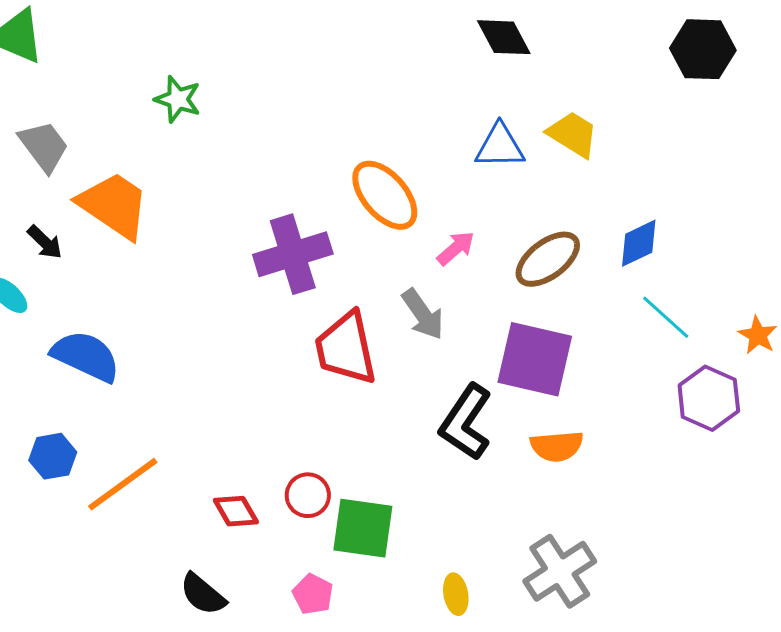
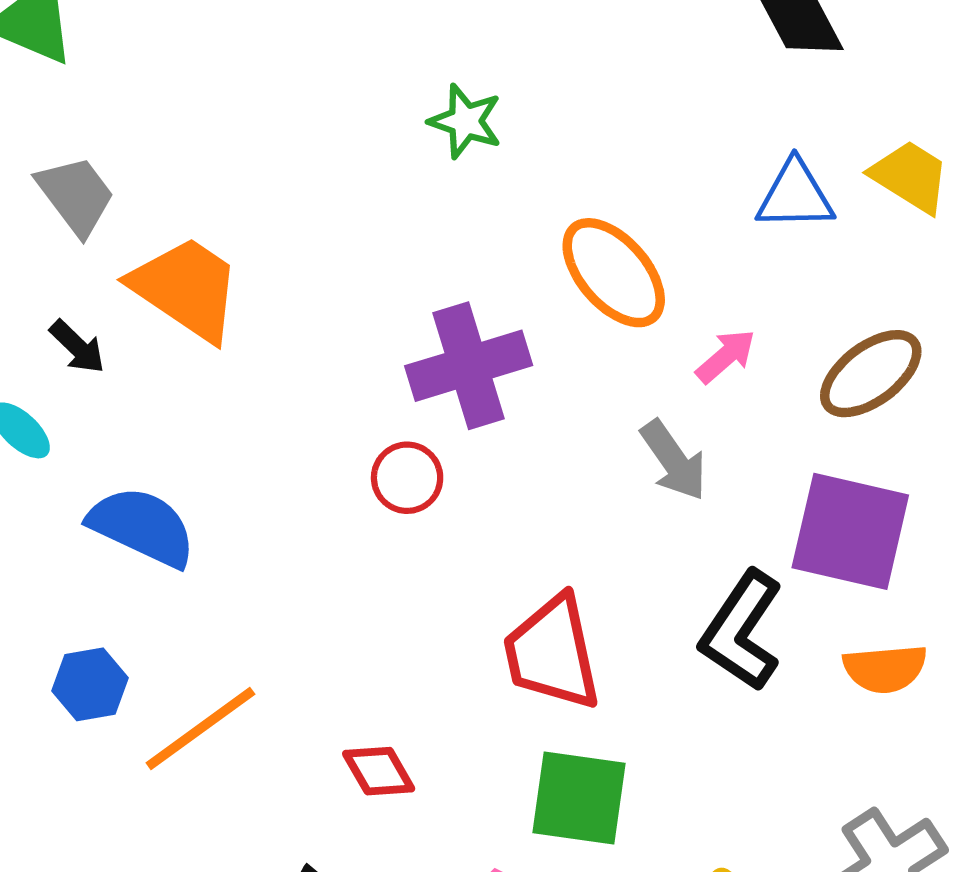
green star: (178, 99) -> (465, 121), moved
red trapezoid: (346, 348) -> (552, 653), moved
red circle: (308, 495) -> (407, 478), moved

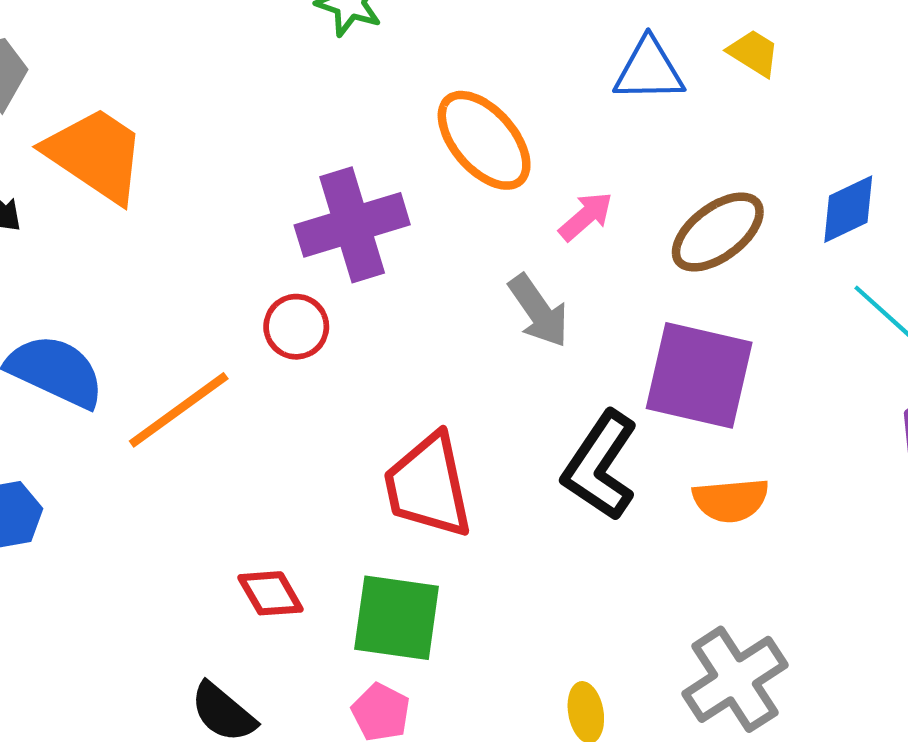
yellow trapezoid: (910, 176) -> (754, 53), size x0.7
orange line: (200, 729) -> (179, 410), moved
green square: (579, 798) -> (397, 618), moved

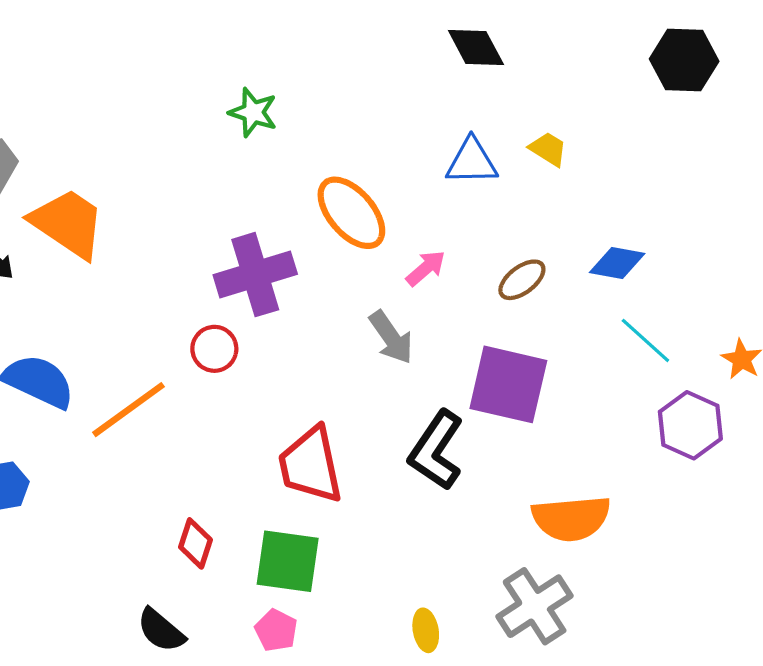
blue diamond: (848, 209) -> (617, 263), turned 36
brown ellipse: (718, 232) -> (522, 280), size x0.7
orange semicircle: (731, 500) -> (571, 518), moved, size x1.4
red diamond: (270, 593) -> (196, 543), turned 48

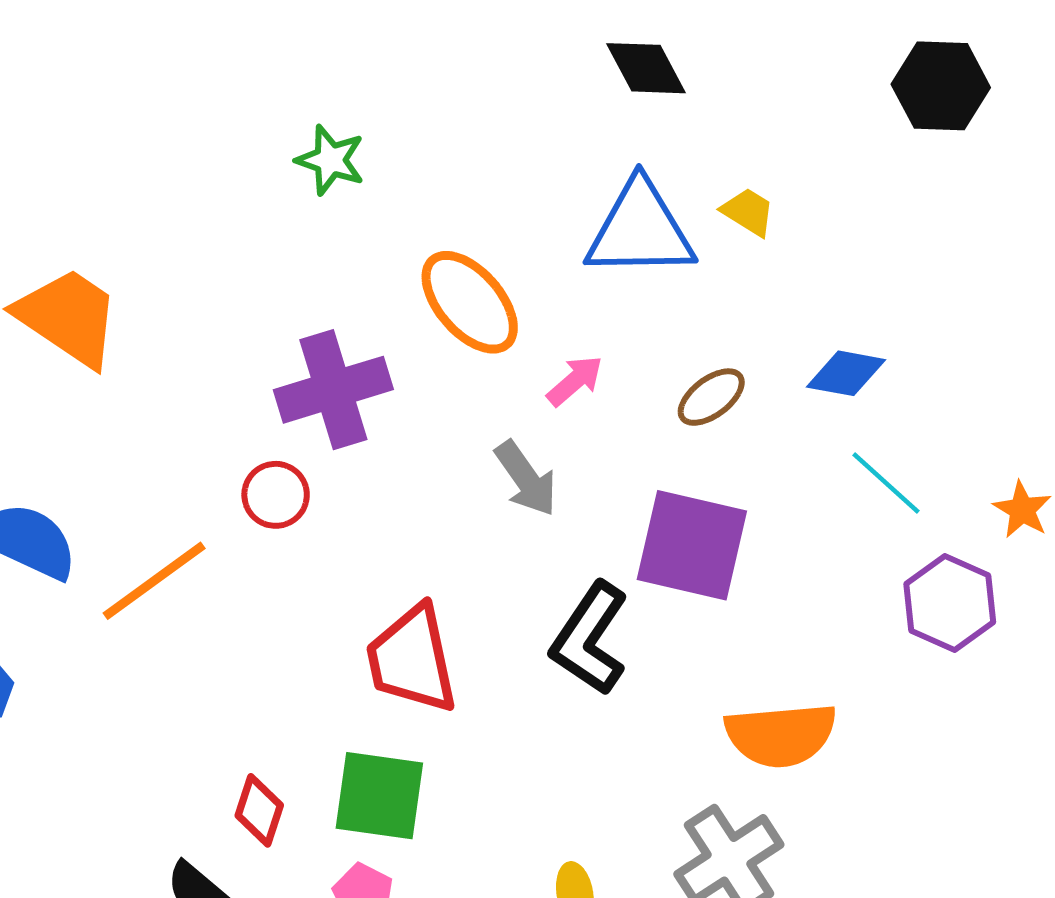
blue triangle: (472, 162) -> (640, 230), size x1.5
red diamond: (196, 543) -> (259, 810), moved

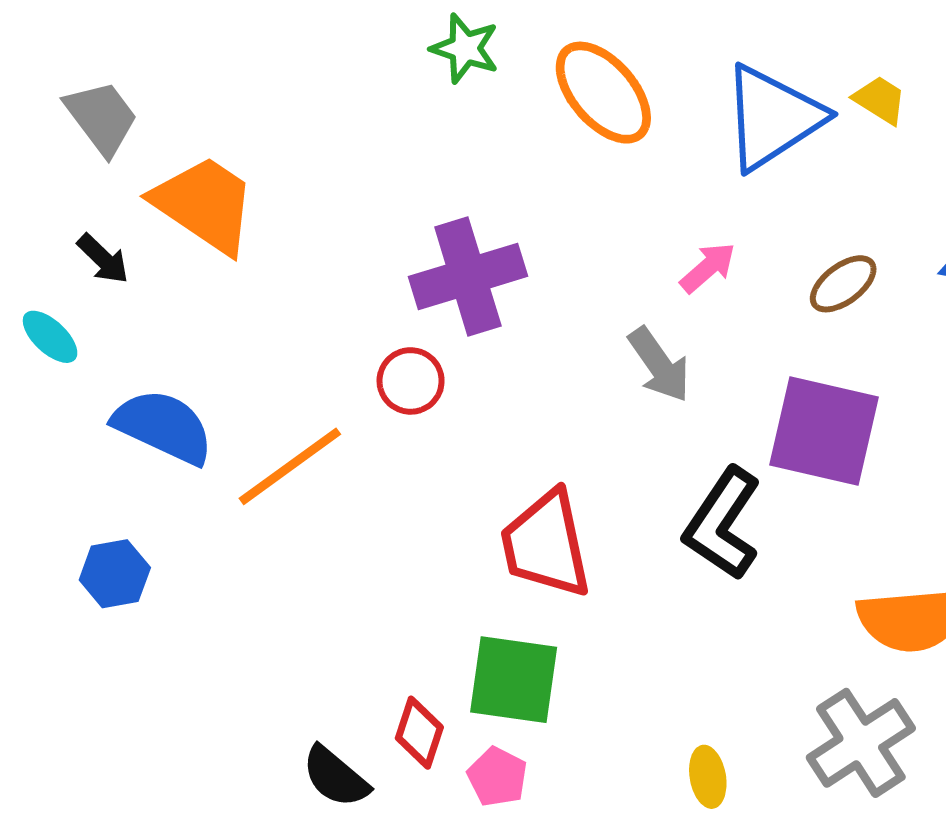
blue triangle: (640, 230) -> (773, 118), turned -32
orange ellipse: (470, 302) -> (603, 93), moved
red diamond: (259, 810) -> (419, 733), moved

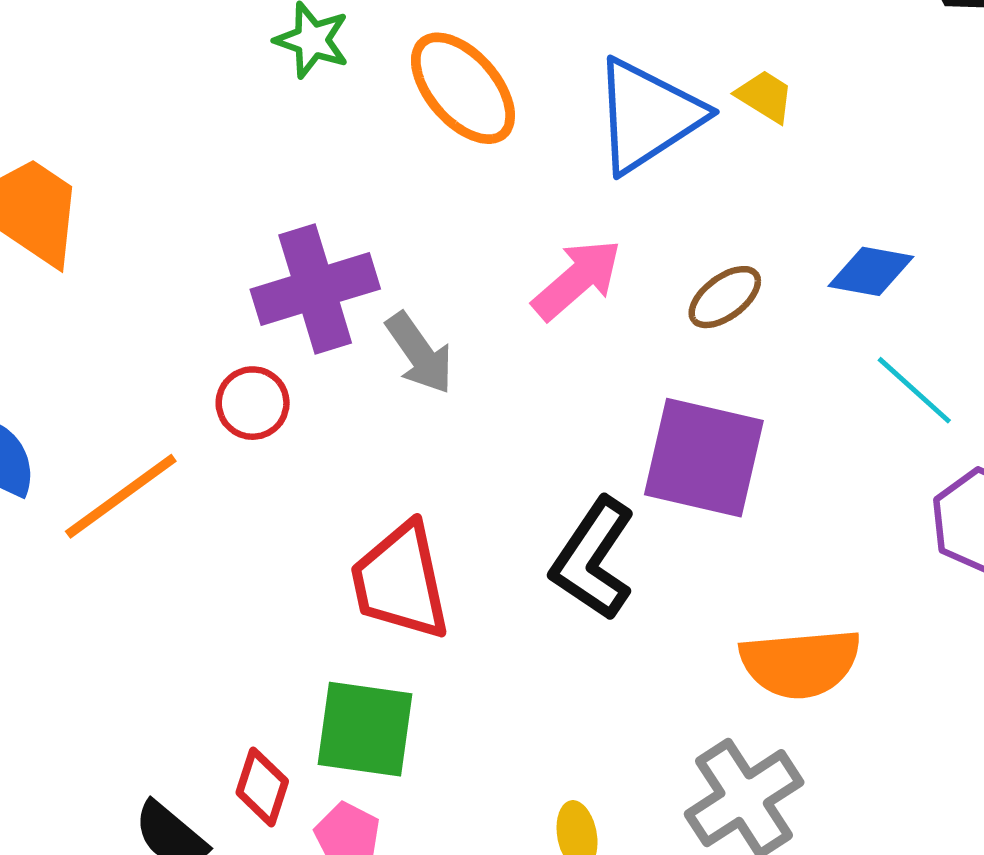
pink arrow: (708, 268) -> (577, 279), size x1.5
gray arrow: (659, 365) -> (420, 353), moved

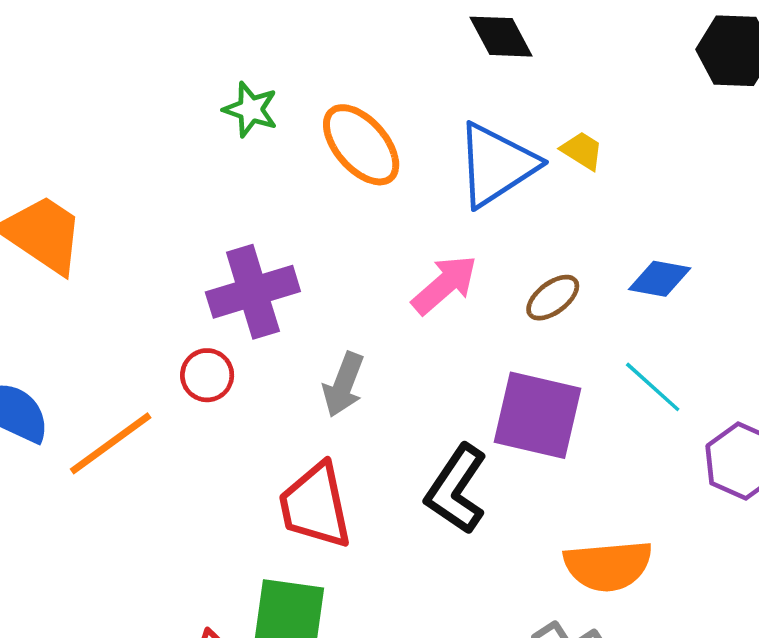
gray arrow: (420, 353) -> (343, 385), moved, turned 56
cyan line: (914, 390) -> (653, 387), moved

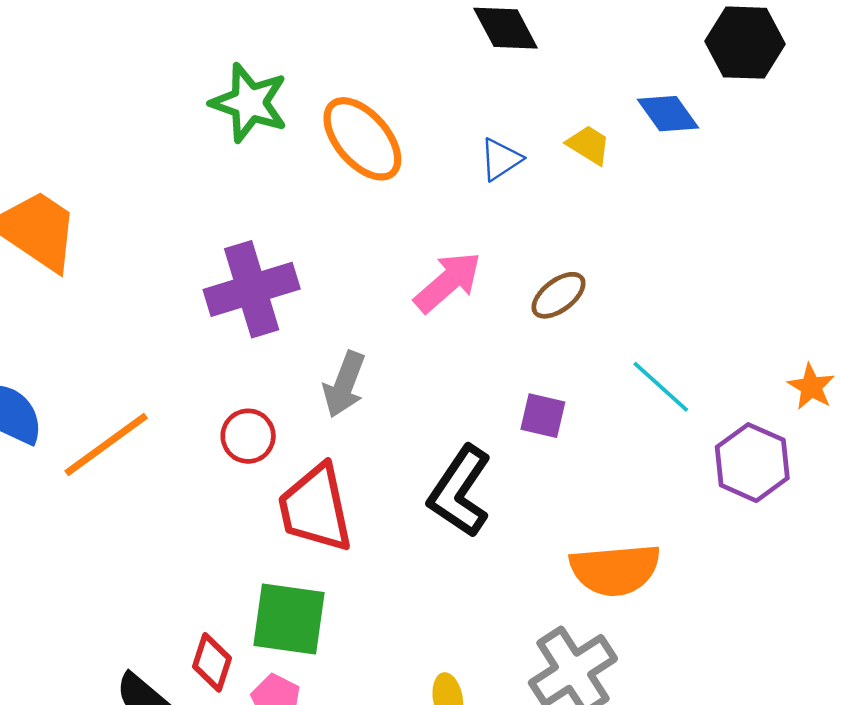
green star: (251, 109) -> (249, 103), size x1.4
blue triangle: (496, 165) -> (501, 159), size x0.5
blue diamond: (660, 279) -> (668, 114), moved, turned 44
red circle: (207, 375) -> (248, 436), moved
purple square: (537, 415) -> (543, 416), size x0.5

